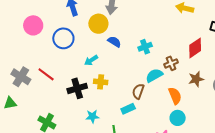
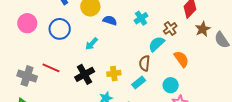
brown star: (196, 79) -> (203, 29), moved
yellow cross: (101, 82) -> (114, 73), moved
cyan circle: (178, 118) -> (171, 85), moved

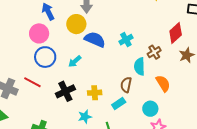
blue semicircle: (110, 20) -> (95, 39), size x1.5
pink circle: (27, 23) -> (39, 33), moved
blue circle: (60, 29) -> (45, 57), moved
cyan semicircle: (157, 44) -> (139, 67), turned -54

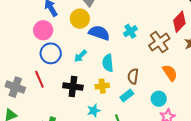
brown cross: (154, 52) -> (159, 42), size x1.5
cyan semicircle: (139, 67) -> (108, 63), moved
red line: (32, 82) -> (39, 79), turned 42
black cross: (65, 91) -> (73, 86), turned 36

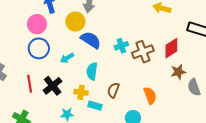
brown cross: (159, 42) -> (143, 52), moved
red line: (39, 79) -> (30, 84), moved
black cross: (73, 86) -> (53, 86), turned 30
cyan rectangle: (127, 95) -> (95, 106), moved, turned 40

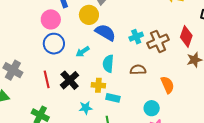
red diamond: (171, 48) -> (186, 36), turned -35
brown semicircle: (113, 90) -> (138, 70), moved, turned 70

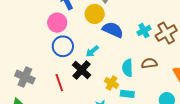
cyan semicircle: (108, 64) -> (128, 68), moved
black cross: (70, 80) -> (82, 70), moved
yellow cross: (98, 85) -> (112, 83), turned 32

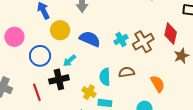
yellow circle: (95, 14) -> (60, 30), moved
pink circle: (57, 23) -> (14, 37), moved
black cross: (82, 70) -> (59, 79), turned 36

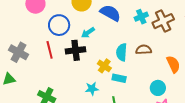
red line: (37, 92) -> (50, 50), moved

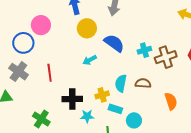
blue circle: (59, 25) -> (23, 43), moved
black cross: (76, 50) -> (72, 99), moved
yellow cross: (104, 66) -> (102, 95), turned 32
cyan circle: (158, 88) -> (134, 120), moved

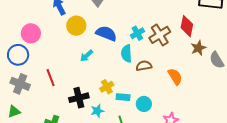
cyan semicircle: (121, 83) -> (126, 53), moved

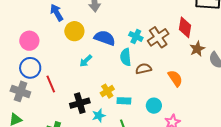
cyan cross: (137, 33) -> (136, 36), turned -32
blue circle: (18, 55) -> (30, 68), moved
cyan circle: (144, 104) -> (154, 106), moved

